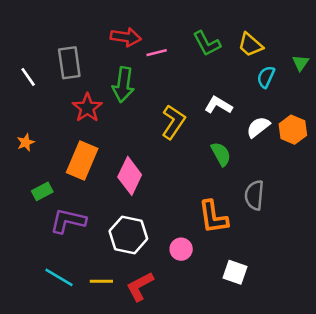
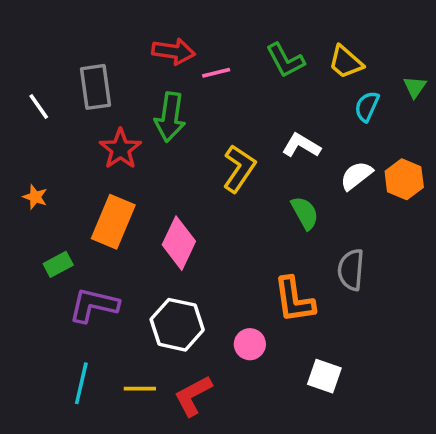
orange star: (26, 142) -> (35, 197), turned -30
cyan line: (59, 277) -> (81, 383), turned 72

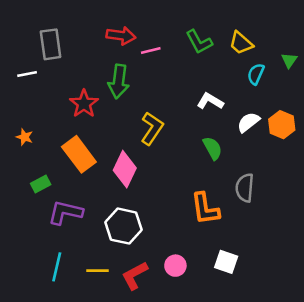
gray rectangle: (95, 87) -> (51, 44), moved
white line: (39, 106) -> (27, 74), turned -66
yellow L-shape: (239, 169) -> (152, 128), moved
orange rectangle: (113, 222) -> (79, 154), turned -60
pink circle: (250, 344) -> (175, 266), moved

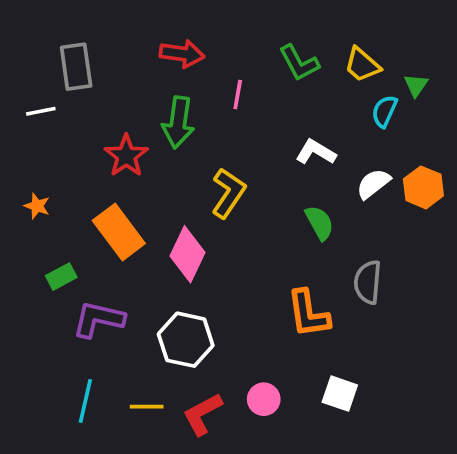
pink line: (151, 50) -> (238, 95), moved, turned -66
green triangle: (289, 60) -> (416, 85), moved

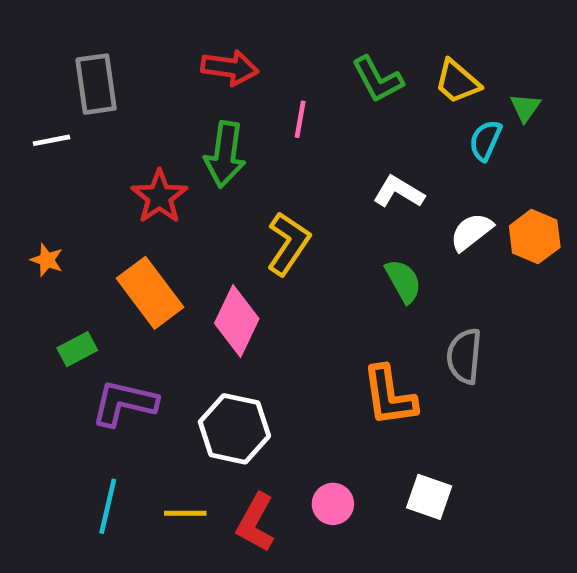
red L-shape: (202, 414) -> (256, 523), turned -33

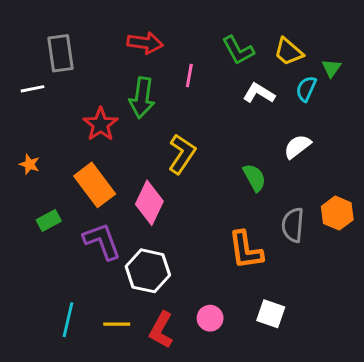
white L-shape: (399, 192) -> (259, 93), moved
orange hexagon: (535, 237) -> (337, 213), moved
purple L-shape: (124, 403) -> (102, 241), moved, turned 57

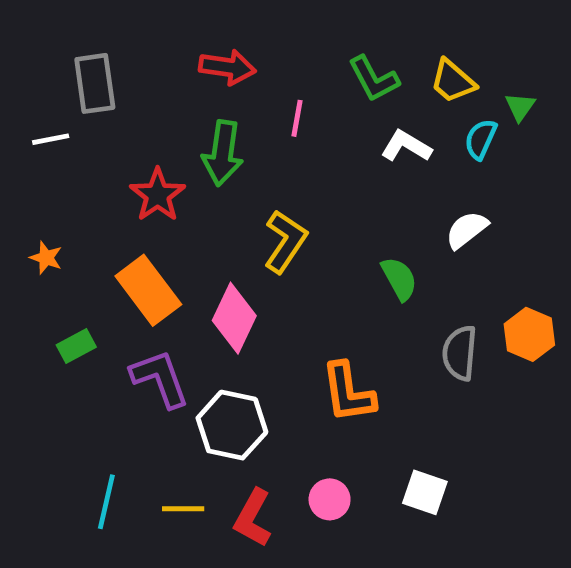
orange L-shape: (246, 250) -> (348, 392), moved

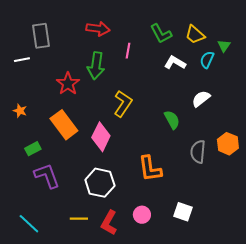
purple L-shape: (160, 379) -> (47, 176), moved
cyan line: (106, 502) -> (29, 224), moved, turned -60

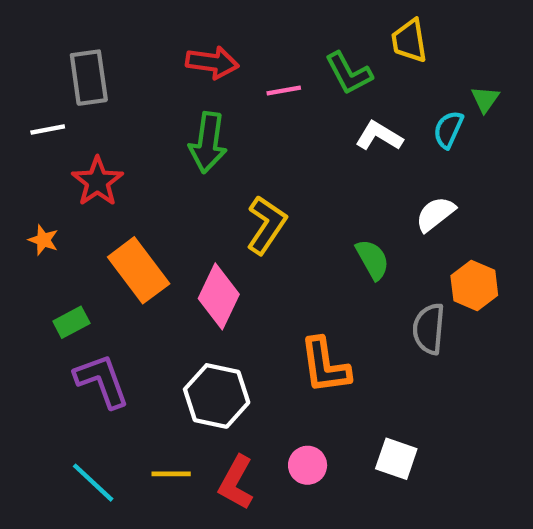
yellow trapezoid: (195, 35) -> (409, 41), moved, turned 40
pink line: (128, 51) -> (284, 91), moved, turned 70
red star: (68, 84) -> (97, 182), moved
orange hexagon: (228, 144) -> (474, 285), moved
cyan line: (29, 224) -> (93, 483), moved

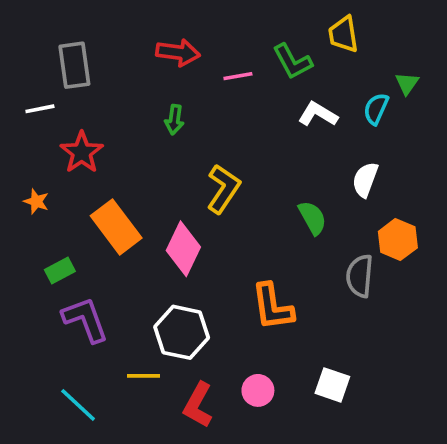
green arrow: (208, 143) -> (174, 120), size x0.6
white semicircle: (435, 214) -> (365, 180), turned -32
yellow line: (171, 474) -> (143, 376), moved

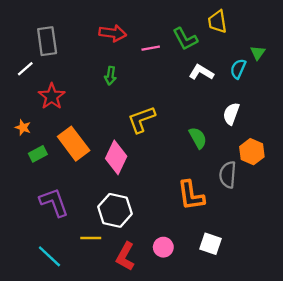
white line: (40, 109) -> (25, 69), turned -30
yellow L-shape: (223, 189) -> (141, 119), turned -144
green rectangle: (60, 270) -> (38, 154), moved
orange L-shape: (272, 307) -> (191, 195), moved

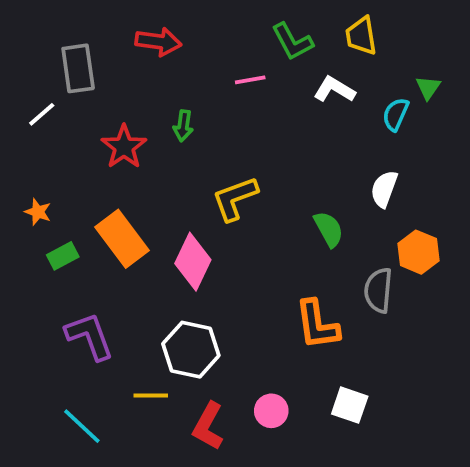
red arrow: (113, 33) -> (158, 42), moved
green L-shape: (185, 39) -> (292, 42), moved
white L-shape: (201, 72) -> (334, 89), moved
red star: (52, 96) -> (124, 147), moved

